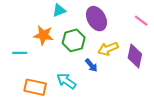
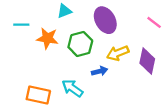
cyan line: (20, 53) -> (21, 25), moved
blue arrow: (91, 65) -> (100, 71), turned -64

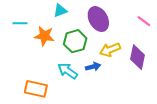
cyan arrow: (72, 88) -> (68, 71), moved

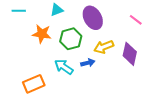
cyan line: (20, 23) -> (19, 11), moved
orange rectangle: (36, 89) -> (34, 84), turned -35

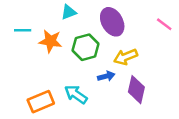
cyan line: (19, 11) -> (23, 30), moved
purple diamond: (130, 54) -> (136, 90), moved
cyan arrow: (64, 67) -> (76, 94), moved

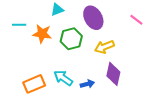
blue arrow: (106, 76) -> (87, 84), moved

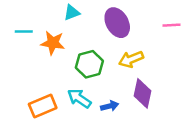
pink line: (136, 20) -> (172, 25), turned -40
green hexagon: (71, 39) -> (89, 64), moved

